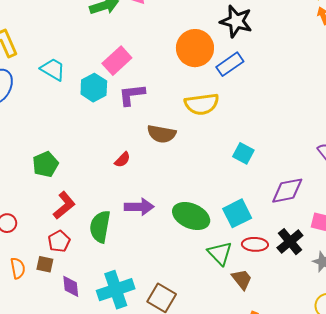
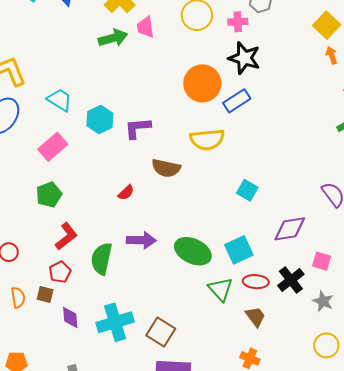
pink rectangle: (117, 61) -> (53, 147), moved
brown trapezoid: (242, 279) -> (255, 317), moved

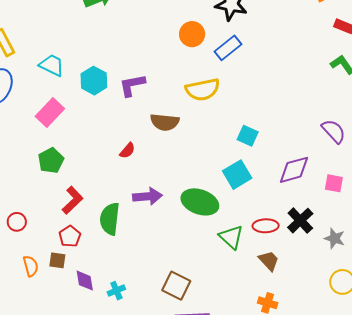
orange circle: (202, 83) -> (192, 34), size x0.7
cyan square: (239, 250) -> (237, 175), moved
pink square: (322, 261) -> (334, 183), moved
cyan cross: (115, 322) -> (116, 291), moved, size x0.5

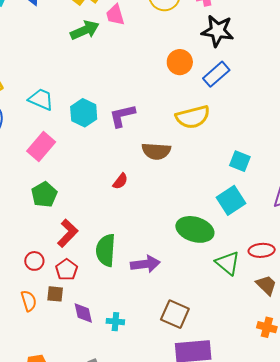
purple arrow: (147, 196) -> (145, 264), moved
red circle: (17, 222) -> (34, 261), moved
cyan cross: (116, 291) -> (115, 322), turned 30

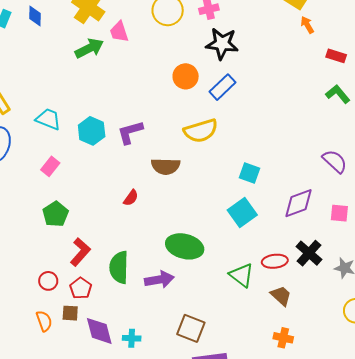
pink rectangle: (41, 147) -> (50, 166), size x0.7
green ellipse: (195, 229) -> (185, 246), moved
purple diamond: (83, 313) -> (99, 331), size x1.4

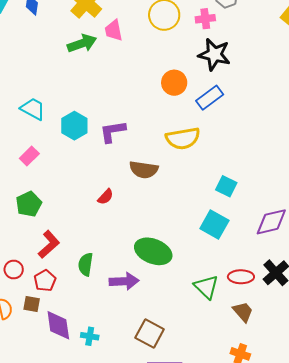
cyan square: (242, 213) -> (214, 225), turned -32
green semicircle: (119, 267) -> (86, 264), size x0.7

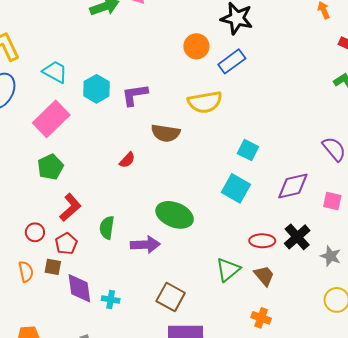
pink rectangle: (29, 156) -> (51, 119), size x1.8
green triangle: (206, 287) -> (228, 270), moved, turned 36

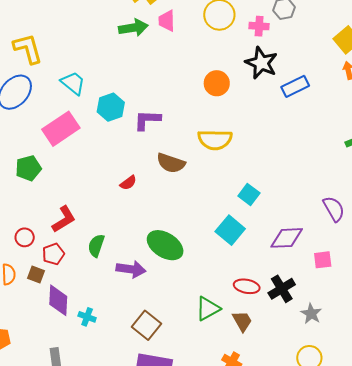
blue rectangle: (232, 61) -> (295, 86), moved
green pentagon: (50, 167) -> (28, 168), moved
pink square: (332, 201) -> (323, 260), turned -30

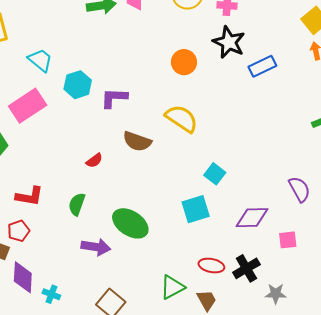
yellow semicircle: (215, 140) -> (182, 118), turned -148
red L-shape: (64, 219) -> (29, 196), turned 40
cyan square: (230, 230) -> (196, 209), turned 32
green semicircle: (96, 246) -> (77, 204), moved
gray star: (311, 314) -> (276, 294), turned -30

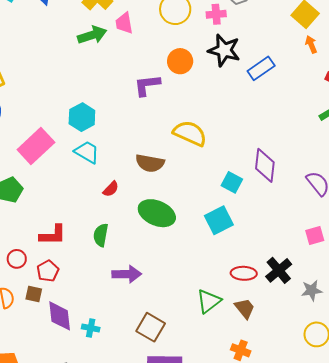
cyan trapezoid: (40, 60) -> (87, 152), moved
orange circle: (184, 62) -> (180, 61), moved
purple L-shape: (114, 98) -> (147, 85), moved
purple diamond: (252, 218) -> (265, 165), moved, turned -72
green ellipse: (130, 223) -> (157, 213), moved

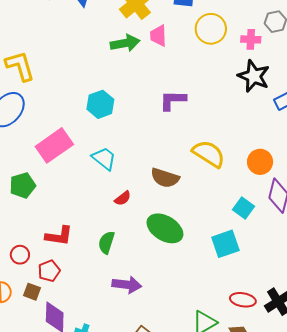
orange circle: (180, 61) -> (260, 162), moved
cyan hexagon: (82, 117) -> (100, 104), moved

